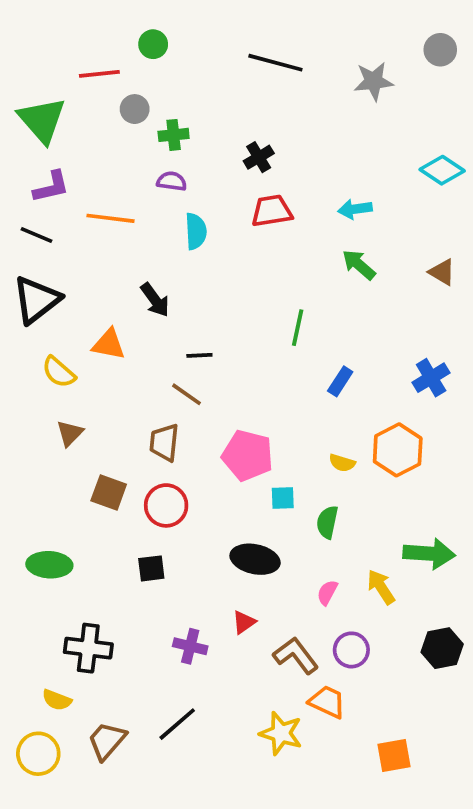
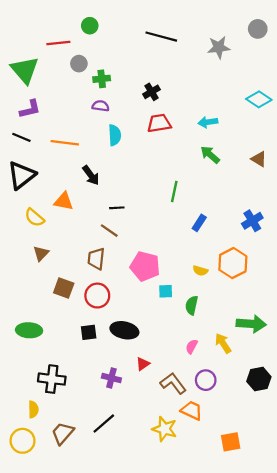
orange line: (111, 218) -> (65, 143), moved
black ellipse: (255, 559) -> (124, 330), moved
yellow semicircle: (57, 700) -> (33, 409), turned -112

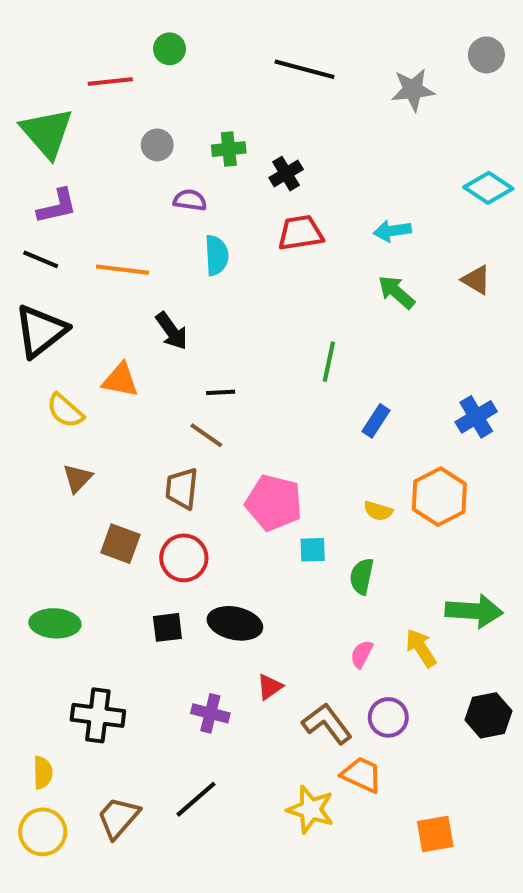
gray circle: (79, 64) -> (157, 145), moved
green cross: (102, 79) -> (229, 149), moved
brown triangle: (259, 159) -> (476, 280), moved
yellow semicircle: (33, 409) -> (43, 773), moved

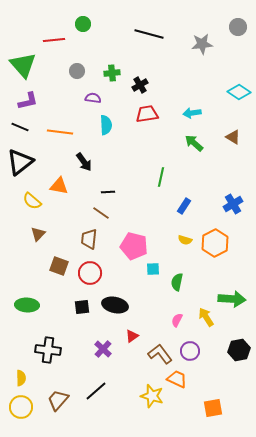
yellow semicircle: (378, 511) -> (185, 240), moved
purple cross: (210, 713) -> (103, 349), turned 30

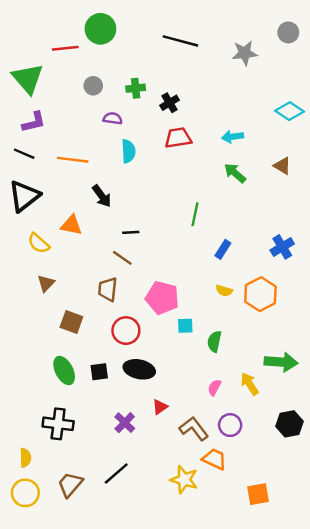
green circle: (83, 24) -> (100, 29), size x1.6
red circle: (90, 273) -> (126, 331), moved
green ellipse: (27, 305) -> (64, 371), moved, turned 60

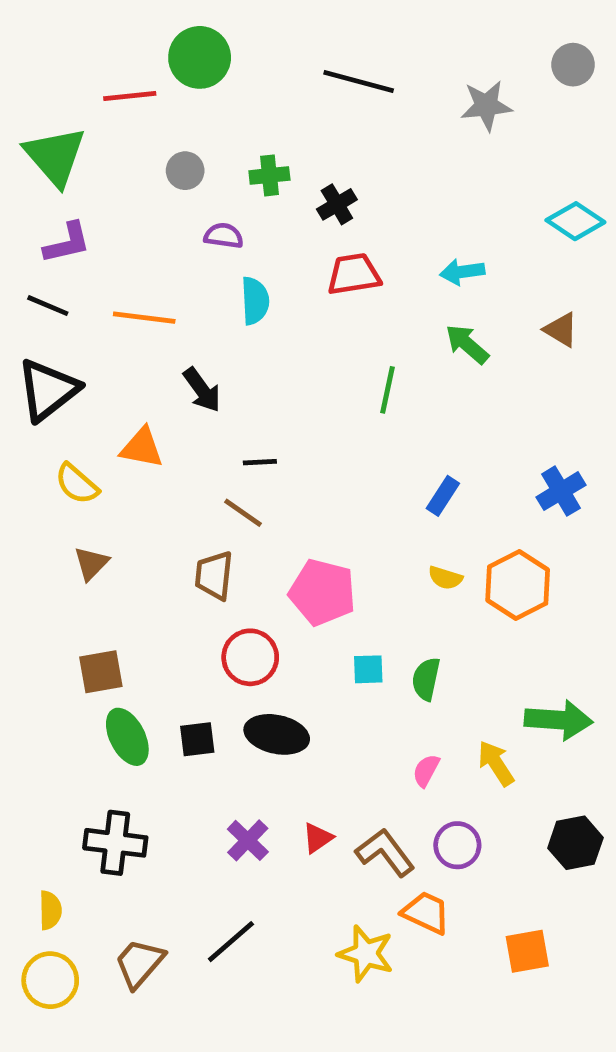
green line: (195, 214) -> (388, 390), moved
brown square: (71, 322) -> (101, 672), moved, turned -30
cyan square: (185, 326) -> (368, 669), moved
red triangle: (160, 407) -> (318, 838), moved
orange square: (258, 494) -> (527, 951), moved

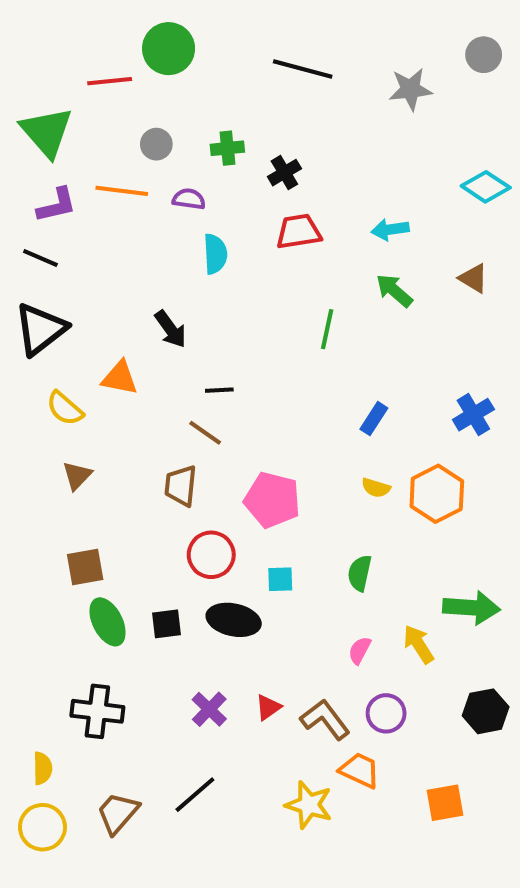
orange line: (144, 318) -> (122, 191), moved
cyan square: (368, 669) -> (280, 579), moved

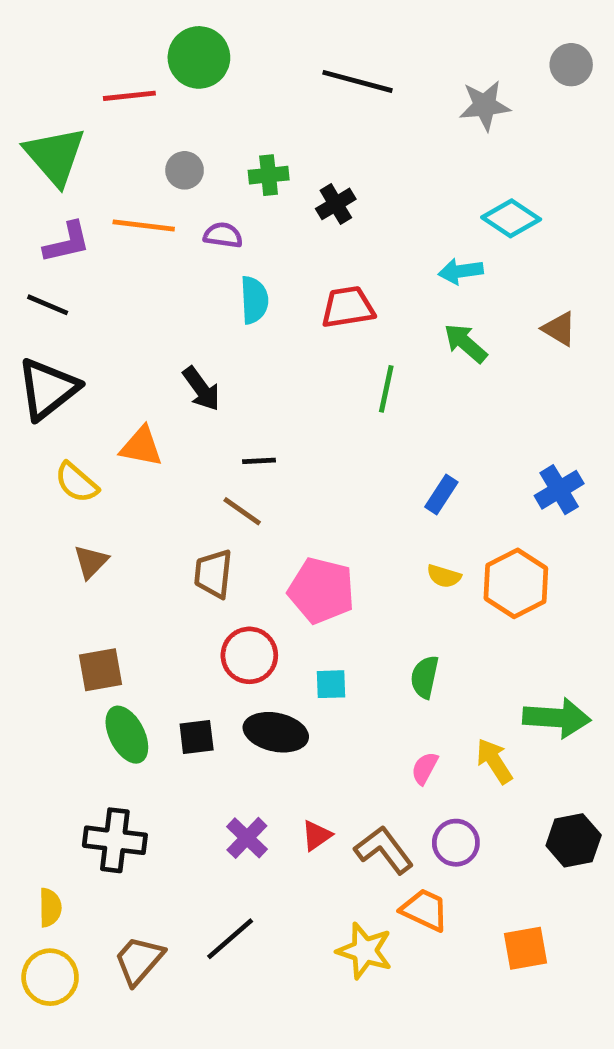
cyan diamond: (486, 187) -> (511, 218), moved
red trapezoid: (299, 232) -> (348, 307), moved

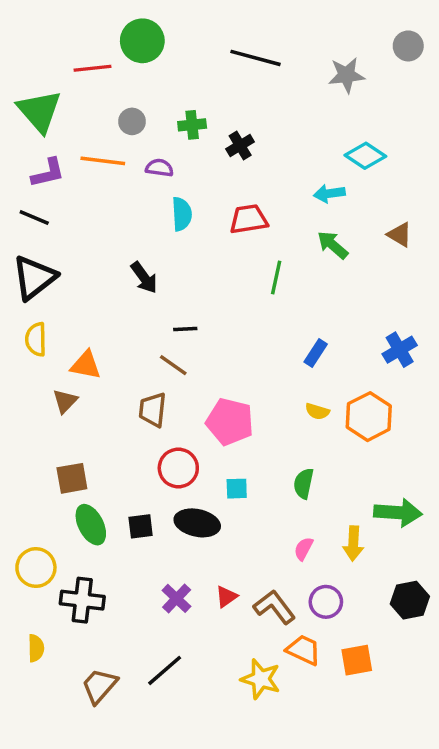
orange triangle: (141, 446) -> (86, 365), moved
yellow semicircle: (76, 482) -> (36, 339), moved, turned 48
yellow arrow: (494, 761) -> (353, 543), turned -144
orange square: (526, 948) -> (357, 660), moved
yellow circle: (50, 977) -> (36, 568), moved

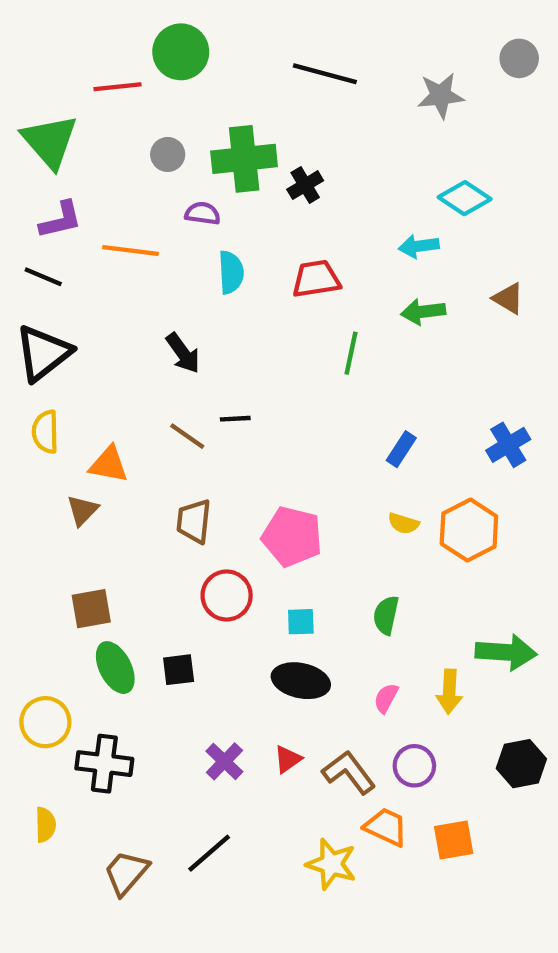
green cross: (192, 125) -> (244, 159), size x1.8
orange line: (103, 161) -> (131, 251), moved
green arrow: (333, 245) -> (423, 312), turned -48
brown line: (173, 365) -> (187, 436), moved
black ellipse: (197, 523) -> (301, 681), moved

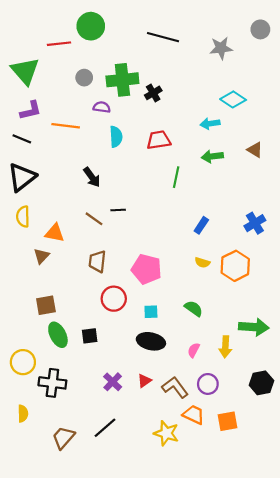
green semicircle: (386, 615) -> (194, 308), turned 114

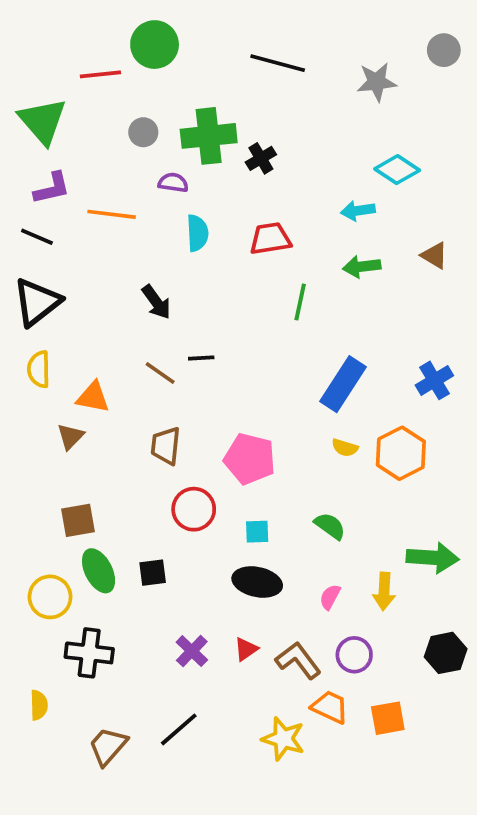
blue rectangle: (201, 225) -> (343, 384), size x1.8
yellow circle: (23, 362) -> (50, 597), moved

